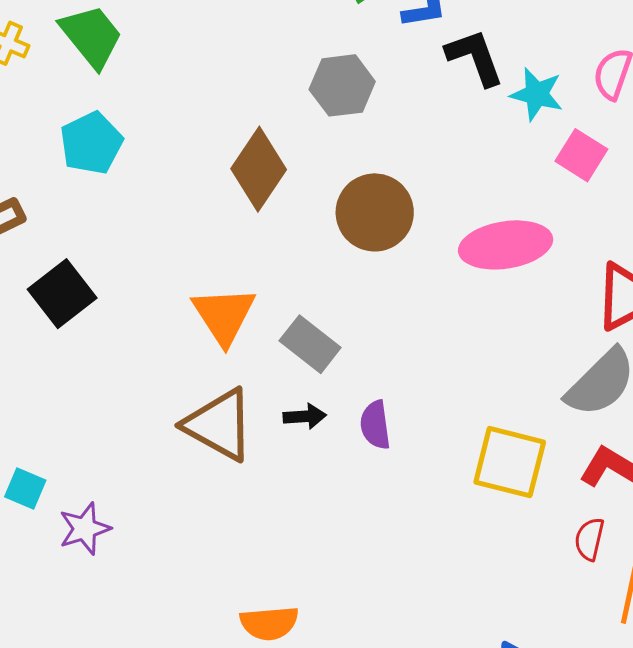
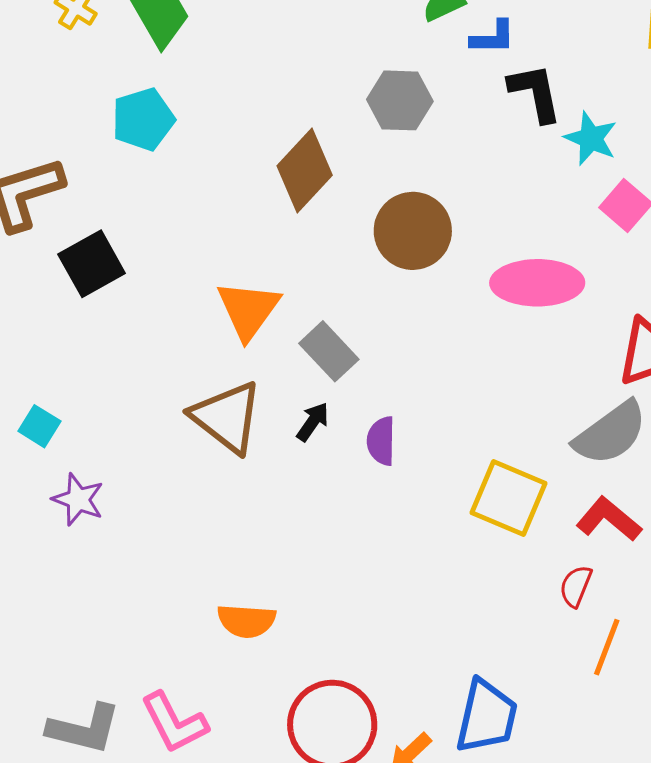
black arrow: (305, 416) -> (313, 422), turned -60
cyan square: (25, 488) -> (39, 426), moved
purple star: (85, 529) -> (78, 499), turned 30

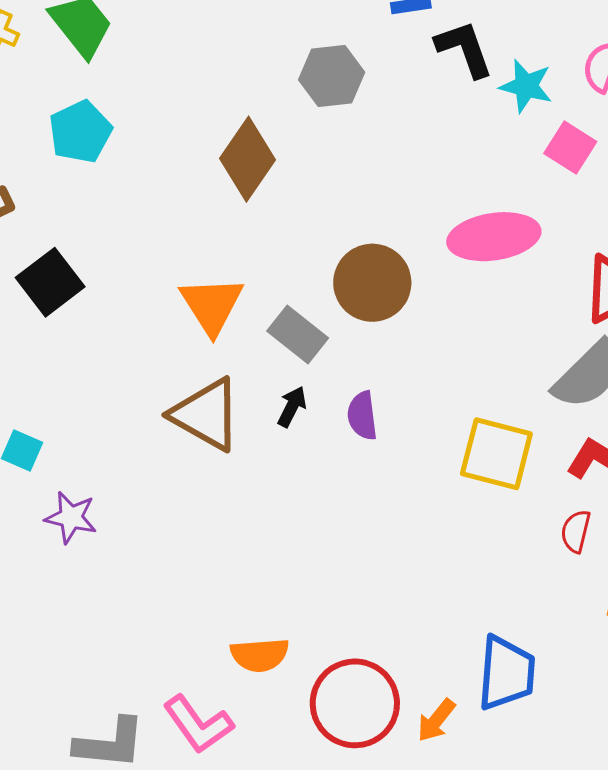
brown circle: (413, 231) -> (372, 283), moved
orange semicircle: (246, 621) -> (260, 655), moved

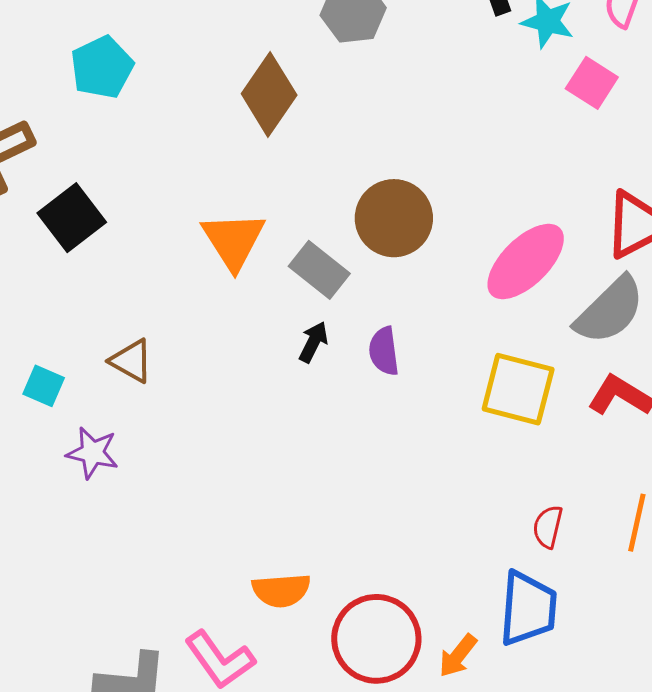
pink ellipse: (494, 237) -> (526, 262), moved, turned -36
brown triangle: (206, 414) -> (131, 361), moved, size x0.6
red semicircle: (576, 531) -> (548, 527), moved

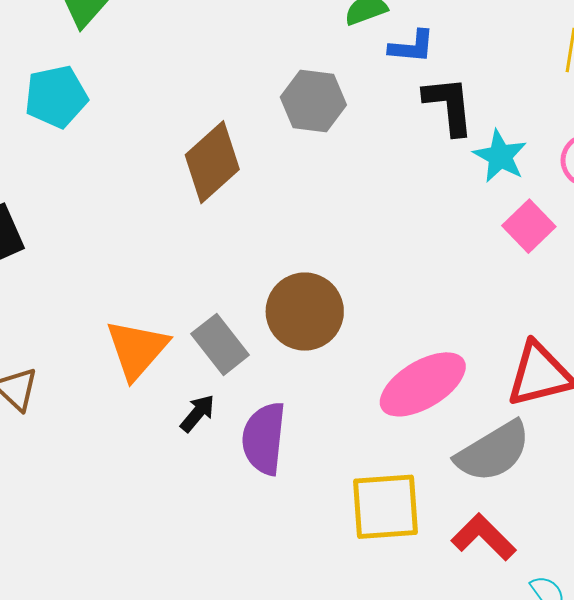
orange triangle: (233, 240) -> (137, 349), moved
purple semicircle: (384, 351) -> (264, 438), size x1.5
yellow square: (518, 389) -> (386, 507), turned -32

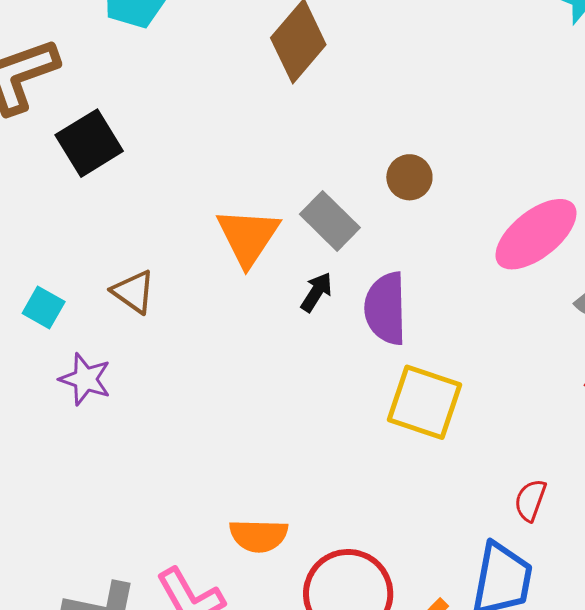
brown circle: (305, 312) -> (409, 177), size x0.6
yellow square: (386, 507) -> (424, 402), moved, turned 30

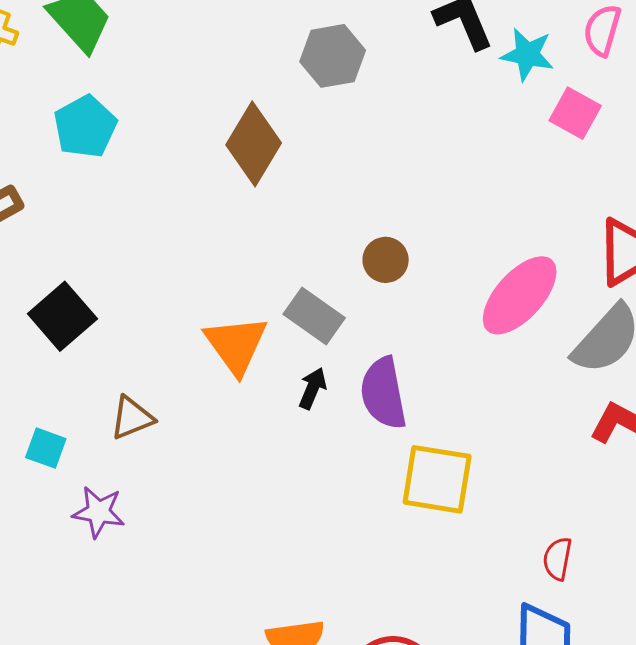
black square: (89, 143) -> (62, 316), moved
brown triangle: (133, 292) -> (132, 418), turned -48

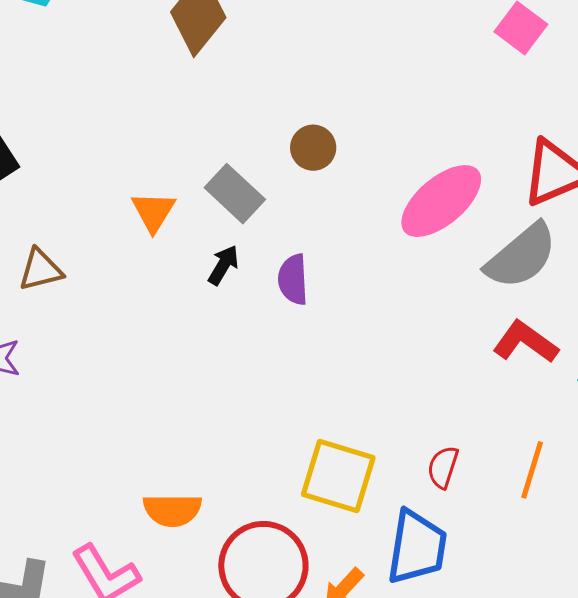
orange triangle: (236, 345) -> (153, 212), size x0.7
purple semicircle: (383, 393) -> (293, 280), size x0.7
yellow square: (437, 479) -> (338, 476), moved

